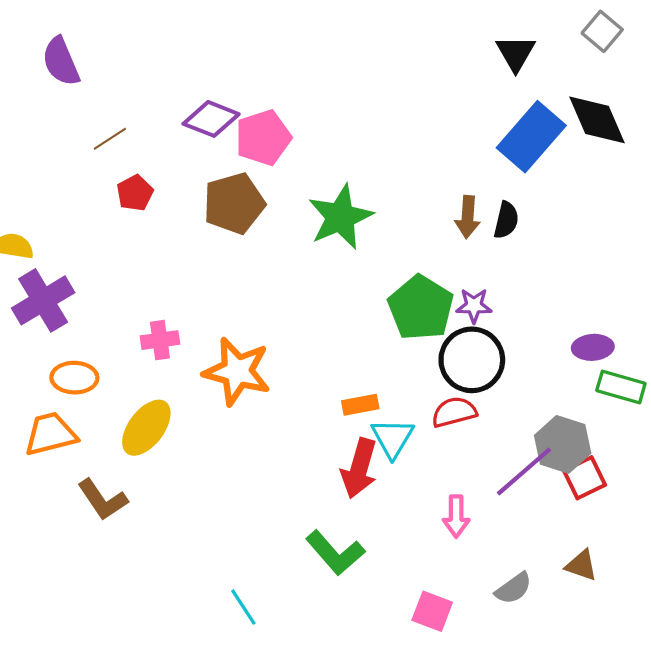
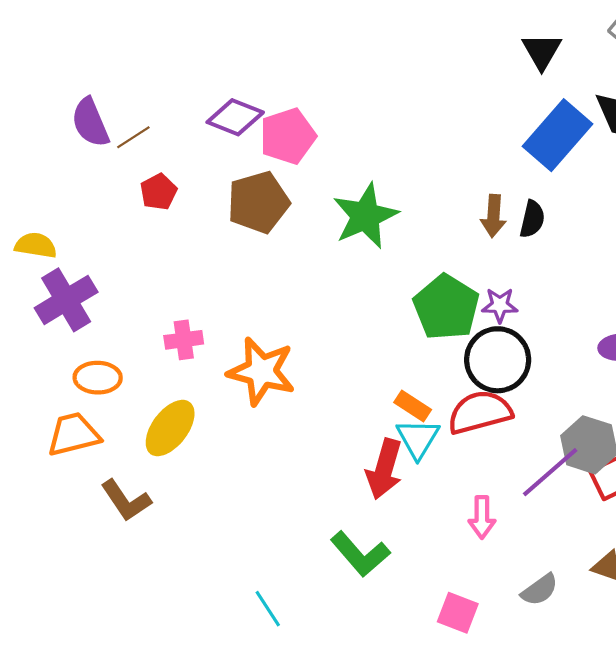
purple semicircle: (61, 62) -> (90, 123), moved
orange rectangle: (360, 405) -> (413, 406), moved, turned 44
red semicircle: (454, 412) -> (480, 412), size x1.4

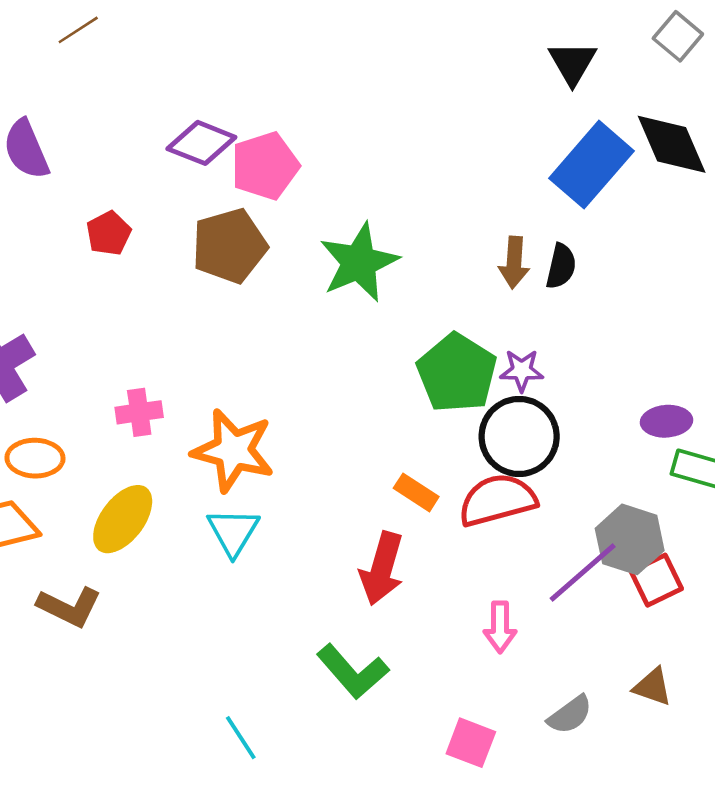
brown line: (133, 137) -> (78, 30), moved
cyan triangle: (418, 439) -> (233, 532), moved
brown L-shape: (126, 500) -> (69, 607), turned -30

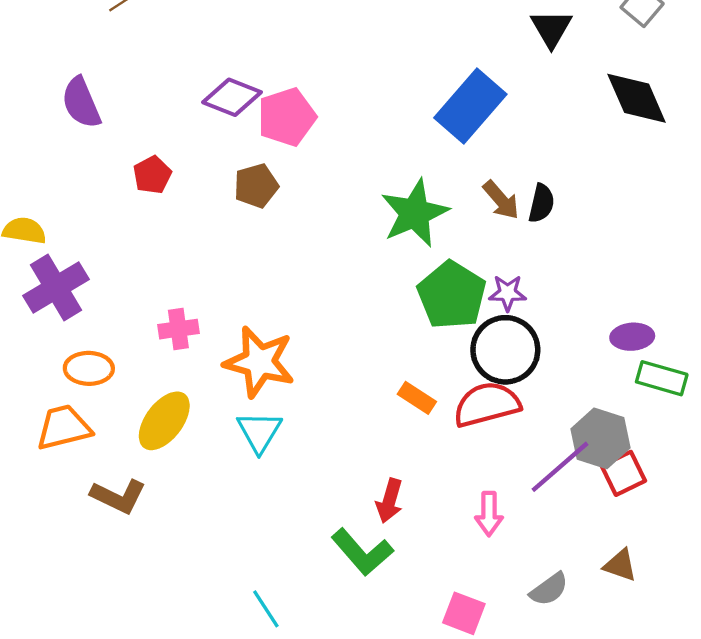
blue rectangle: (592, 165) -> (470, 106), moved
brown pentagon: (229, 246) -> (256, 186), size x0.7
green star: (359, 262) -> (415, 213), moved
brown arrow: (514, 262) -> (501, 200), turned -45
red arrow: (382, 569) -> (389, 501), moved, size x0.7

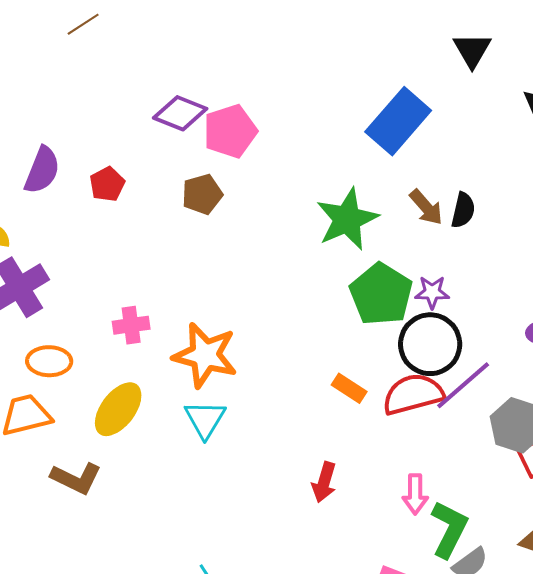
purple semicircle: (81, 103) -> (42, 170), moved, turned -135
purple line: (560, 467) -> (463, 385), moved
green L-shape: (362, 552) -> (449, 529), moved, turned -112

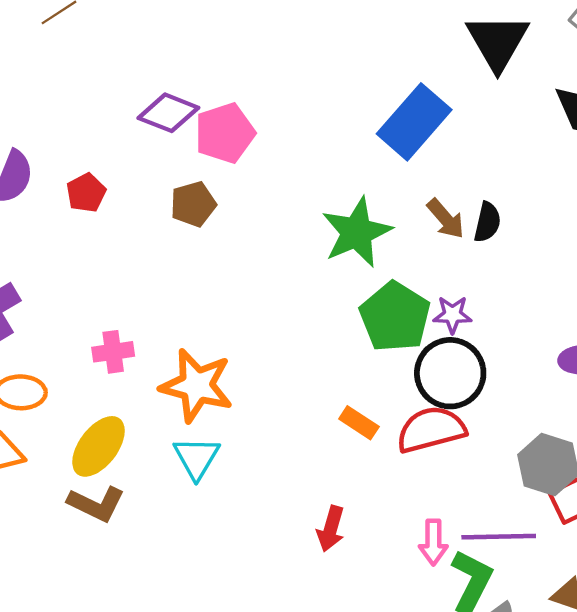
black triangle: (472, 50) -> (498, 42), size x1.5
purple line: (463, 385) -> (499, 537), moved, turned 40
brown L-shape: (76, 478) -> (96, 504), moved

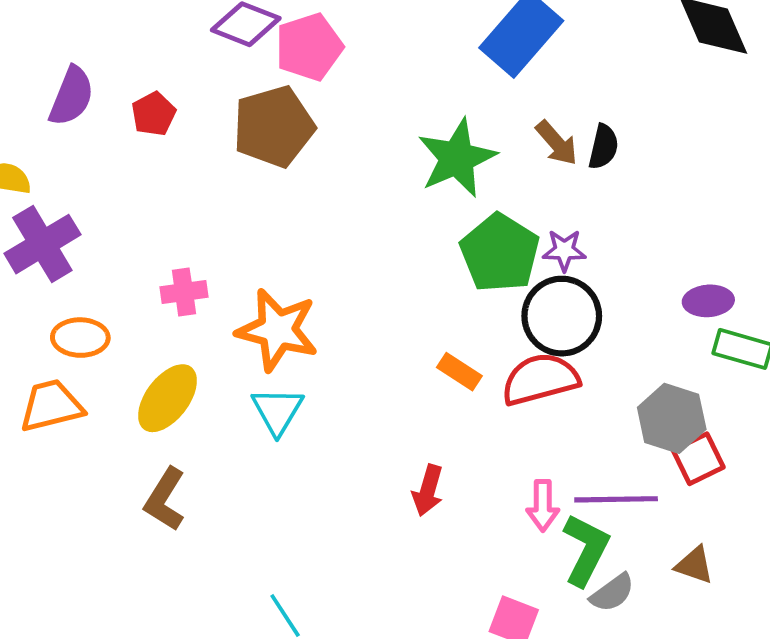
brown pentagon: (193, 204) -> (274, 127), size x1.6
brown L-shape: (96, 504) -> (165, 499), moved, turned 96

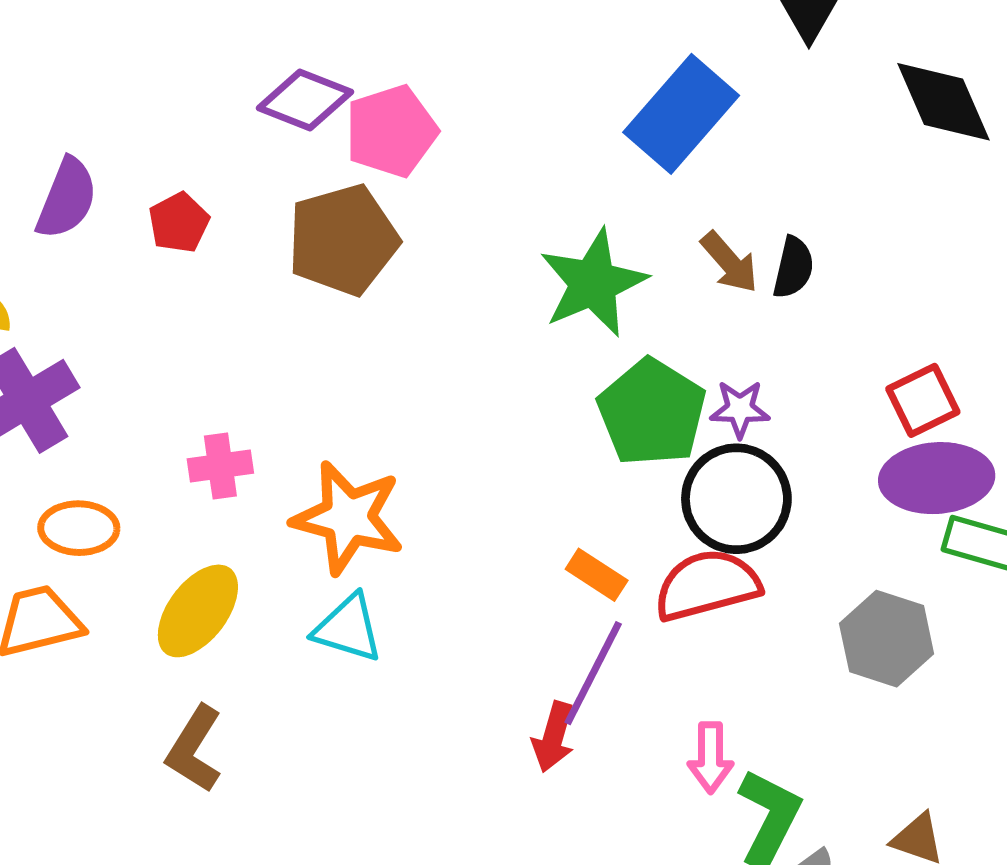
purple ellipse: (708, 301) -> (937, 478), size x1.6
cyan triangle: (277, 411) -> (348, 628), turned -44
red square: (698, 459) -> (923, 400), moved
purple line: (616, 499) -> (593, 673), moved, turned -62

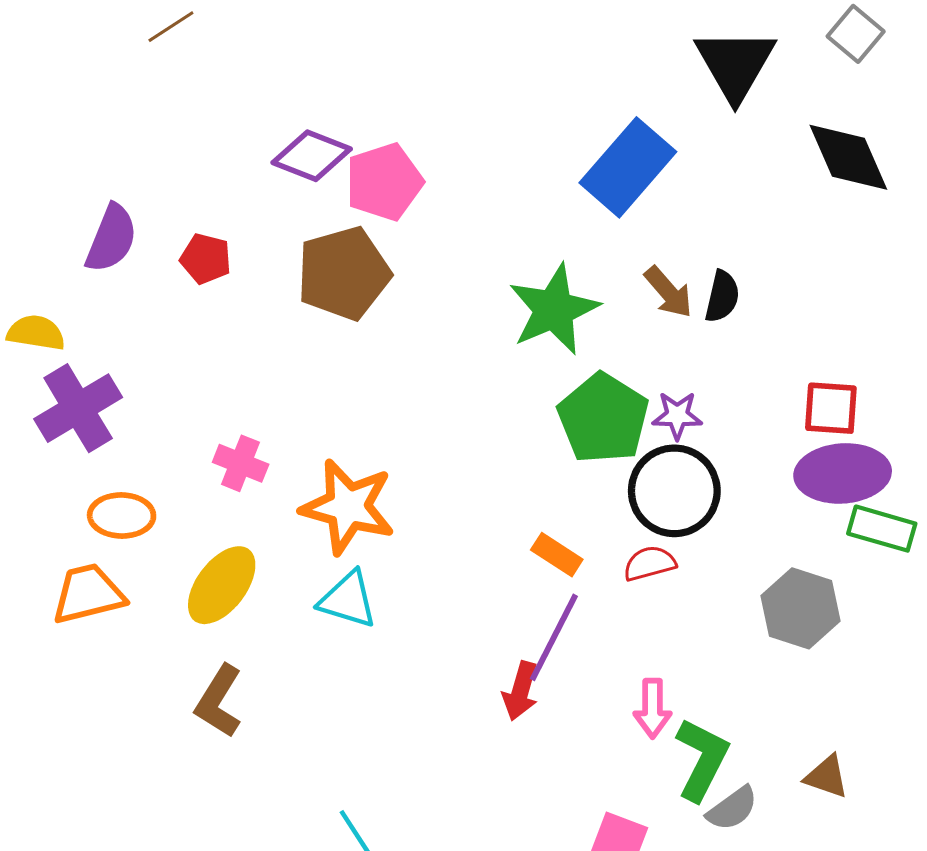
red pentagon: (179, 223) -> (206, 259), turned -30
red square: (923, 400) -> (831, 408), turned 30
pink cross: (220, 466) -> (241, 463), turned 30
red semicircle: (707, 585) -> (650, 563), size x0.6

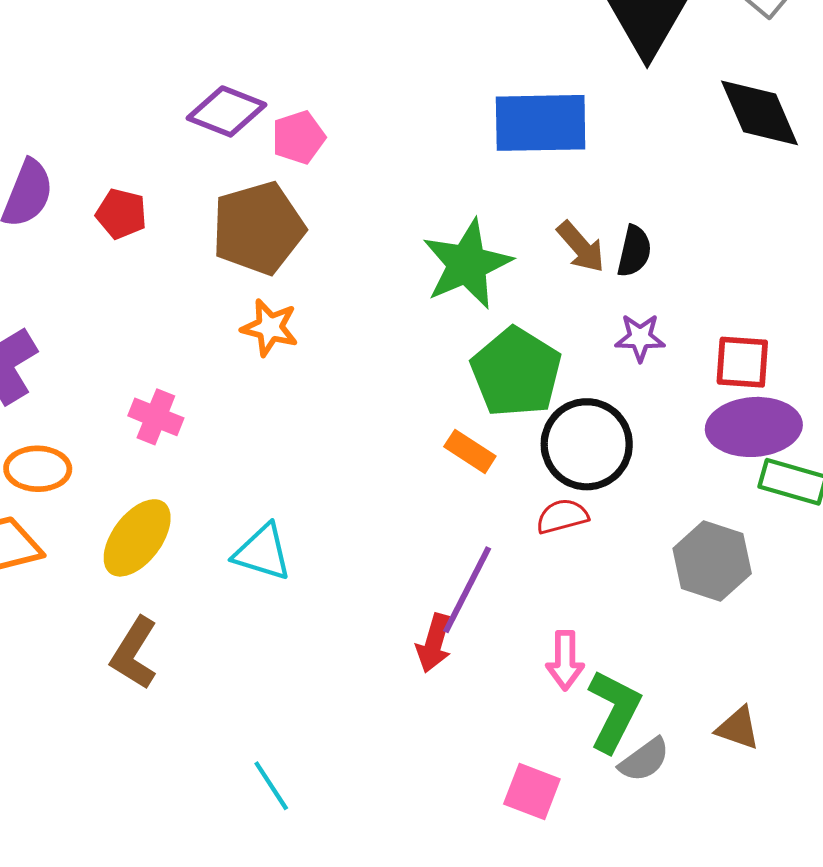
blue rectangle: (628, 167) -> (541, 123), turned 48
pink pentagon: (384, 182) -> (299, 137), size x0.7
purple star: (677, 415) -> (640, 338), moved
orange star: (348, 507) -> (270, 328), moved, size x0.6
orange rectangle: (557, 555) -> (470, 451), moved

